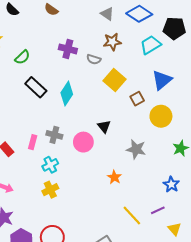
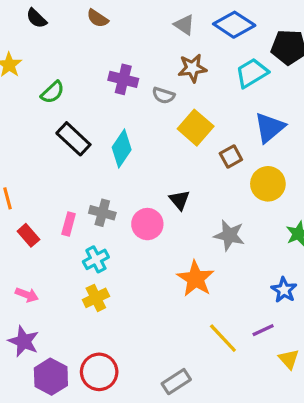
orange star: (114, 177) -> (196, 279), size x1.6

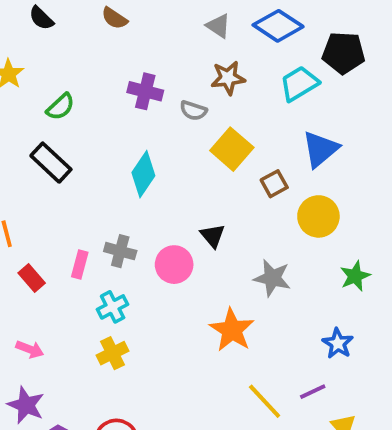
black rectangle: (73, 139) -> (51, 163), moved

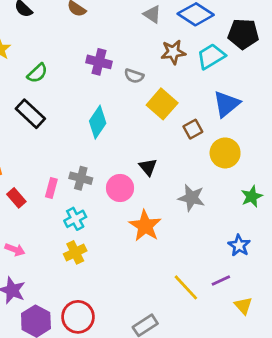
brown star: (228, 78) -> (173, 52), moved
orange star: (232, 330) -> (145, 226), moved

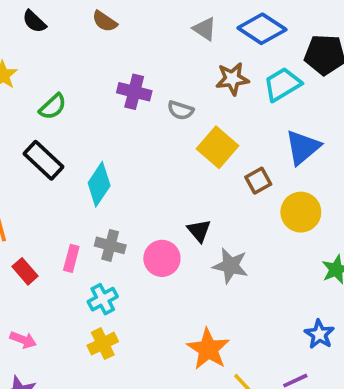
cyan diamond: (98, 122) -> (99, 184), moved
gray star: (191, 198) -> (230, 266), moved
orange star: (145, 226) -> (208, 349), moved

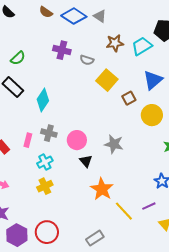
blue diamond: (262, 29) -> (74, 16), moved
black triangle: (199, 231) -> (86, 161), moved

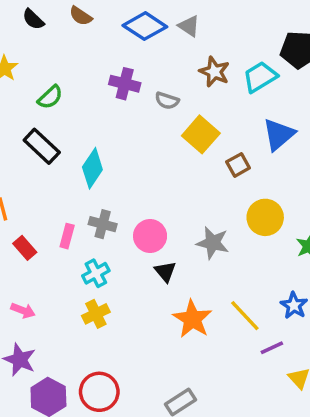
brown semicircle: (46, 12) -> (81, 16), moved
brown star: (115, 43) -> (214, 72), turned 30
yellow circle: (152, 115) -> (265, 217), moved
yellow line: (124, 211) -> (245, 316), moved

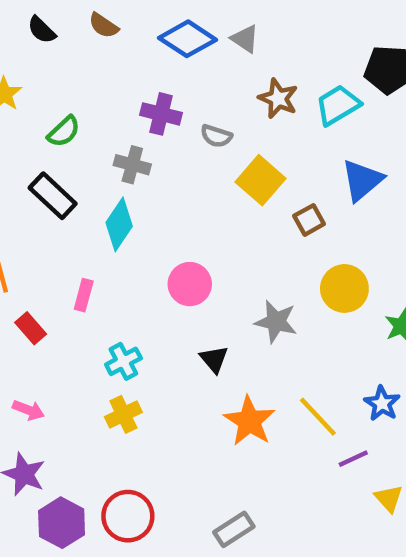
gray cross: (103, 224) -> (132, 165), moved
pink rectangle: (67, 236) -> (84, 295), moved
pink circle: (150, 236) -> (190, 284), moved

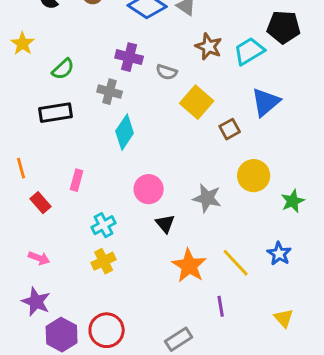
black rectangle: (53, 196) -> (56, 113), turned -52
cyan diamond: (119, 224) -> (125, 132), moved
pink circle: (190, 284) -> (149, 189), moved
purple line: (353, 459) -> (221, 306), moved, turned -75

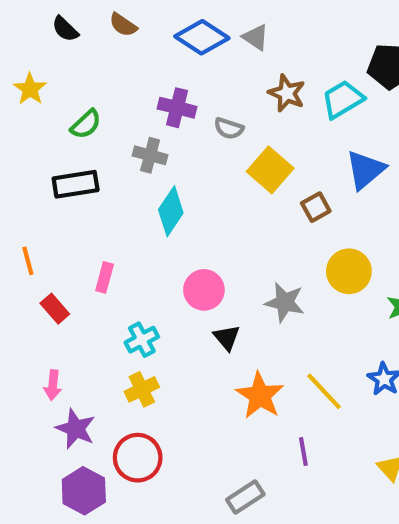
pink arrow: (39, 258) -> (53, 385), turned 75
purple star: (36, 302) -> (76, 429), moved
red circle: (107, 330) -> (138, 458), moved

